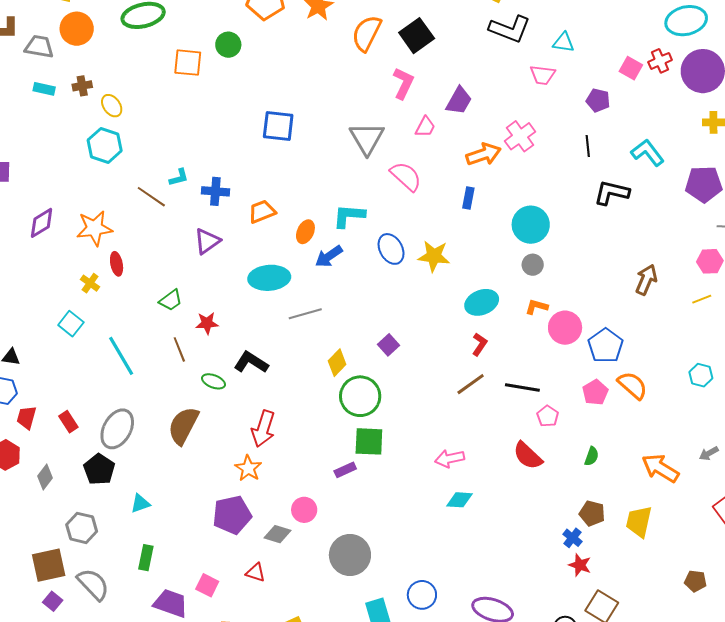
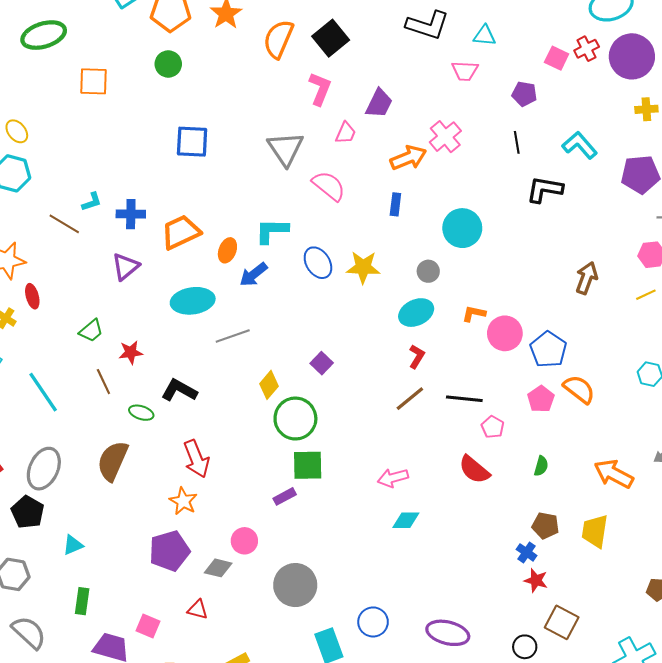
green circle: (228, 45) -> (168, 64), moved
orange trapezoid: (262, 212) -> (181, 232), size x1.4
gray circle: (533, 265) -> (428, 271), moved
red arrow: (263, 429) -> (196, 459), turned -36

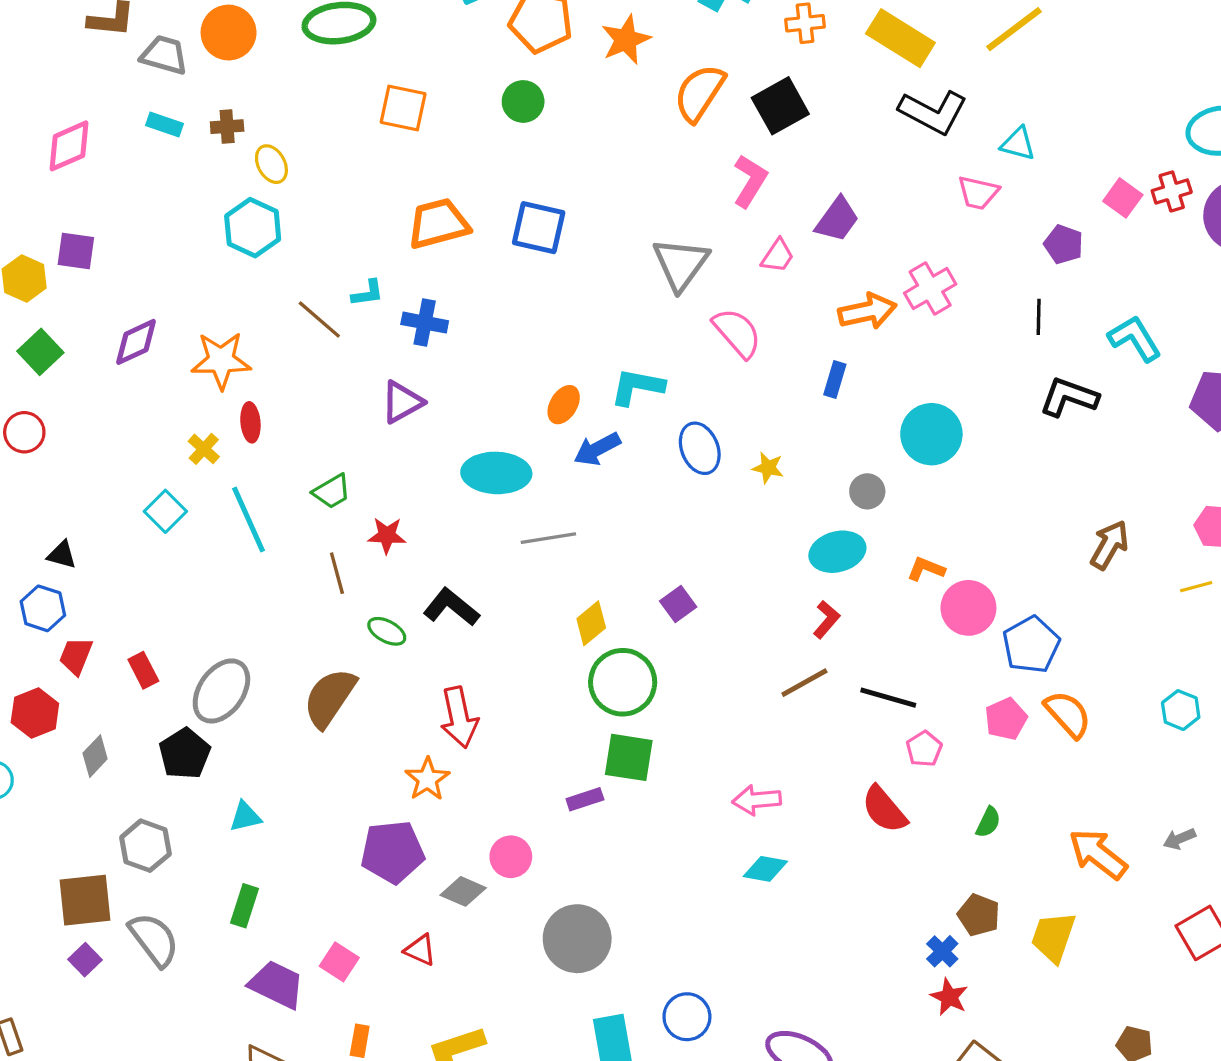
orange trapezoid: (181, 232) -> (438, 224), moved
yellow star: (363, 267) -> (768, 468), size x0.6
cyan line: (43, 392) -> (249, 520), moved

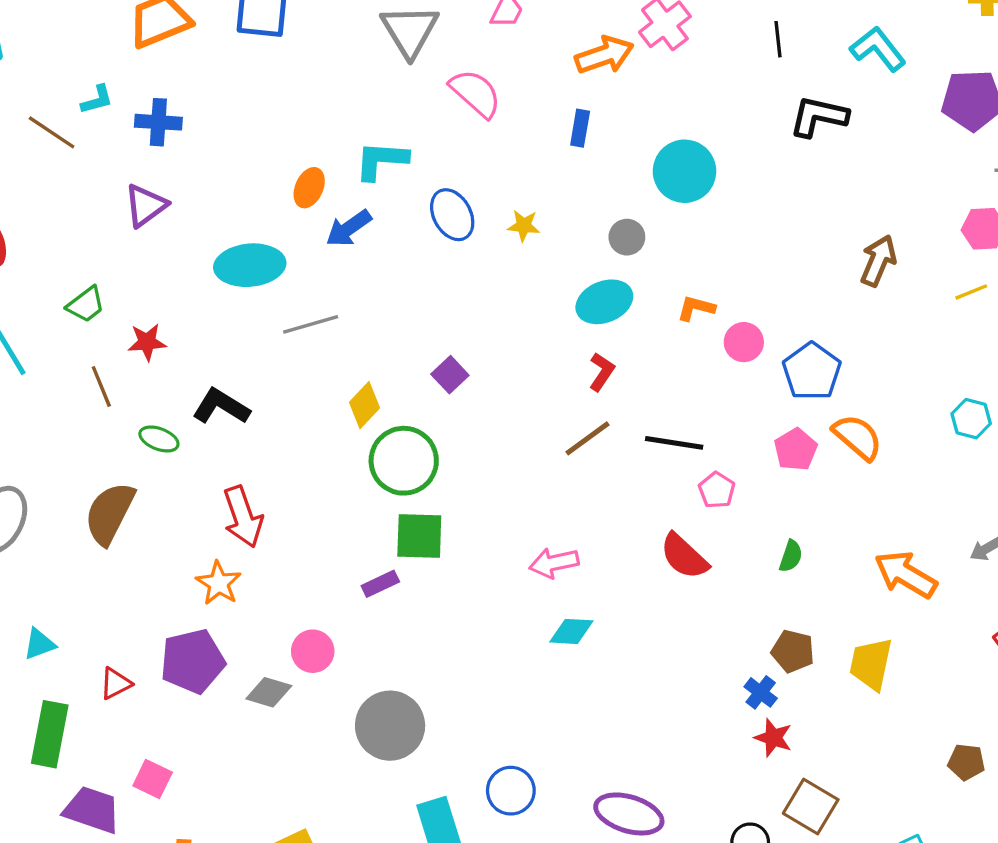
pink circle: (968, 608) -> (744, 342), size x0.7
green rectangle: (245, 906) -> (50, 734), size x1.5
red triangle: (420, 950) -> (116, 683), moved, turned -44

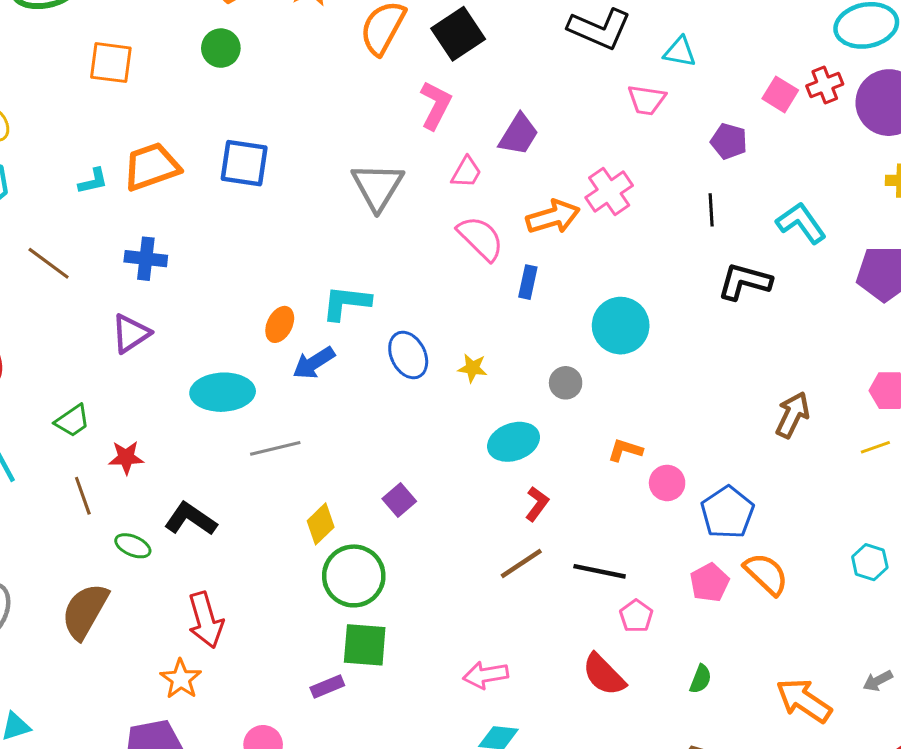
pink semicircle: (476, 93) -> (480, 238), moved
cyan L-shape: (97, 100) -> (93, 181), moved
cyan ellipse: (604, 302) -> (514, 442), moved

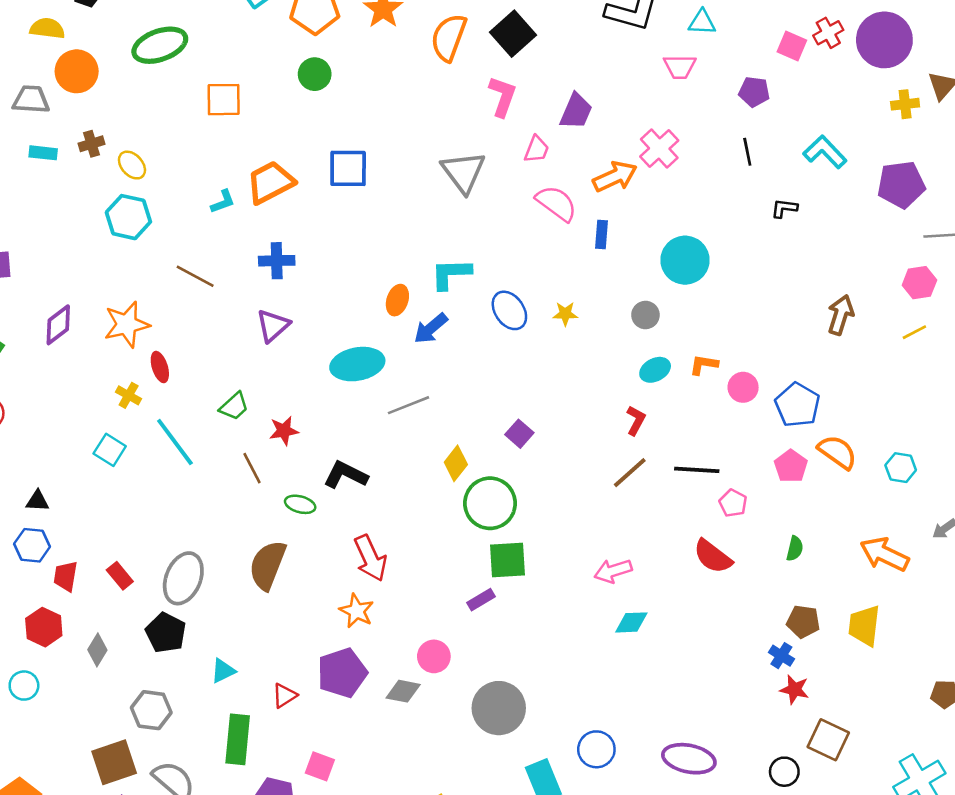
black L-shape: (745, 282) -> (784, 208), size x0.6
cyan ellipse: (514, 442) -> (655, 370), moved, size x0.7
cyan hexagon: (870, 562) -> (901, 468), moved

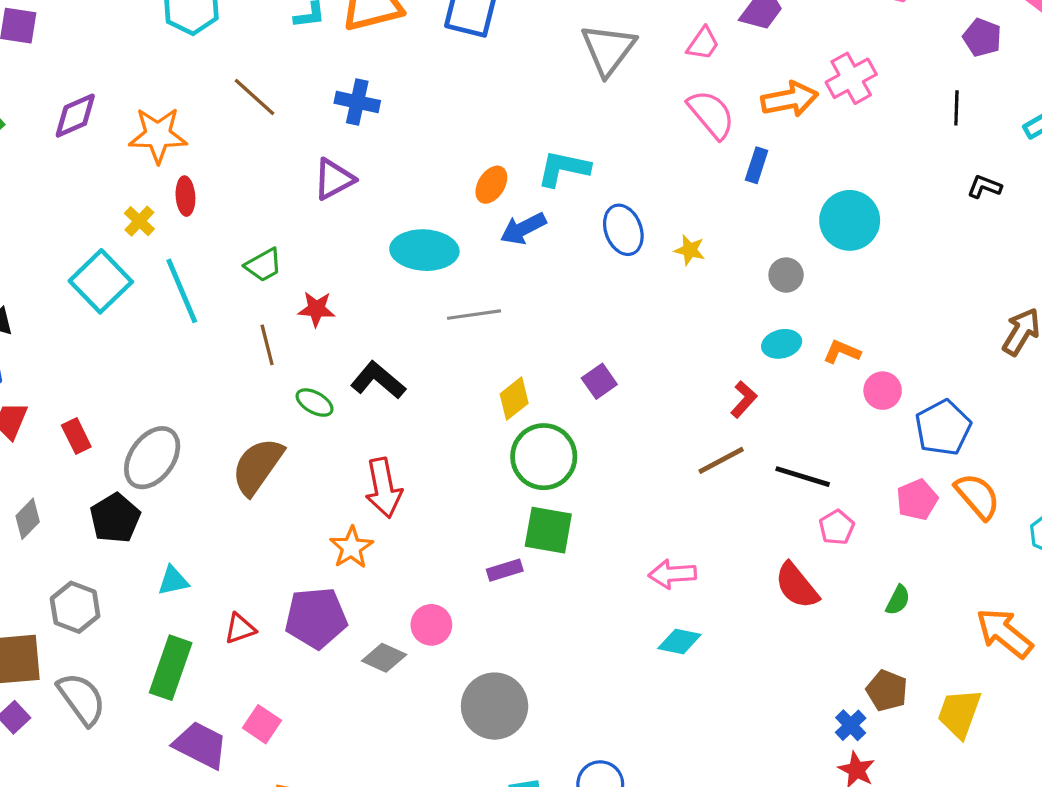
cyan square: (110, 450) -> (101, 281), size x1.5

